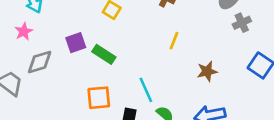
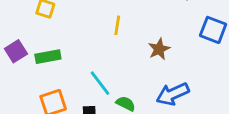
green rectangle: (104, 54) -> (48, 57), turned -30

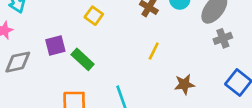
green rectangle: (48, 57) -> (83, 59), turned 35

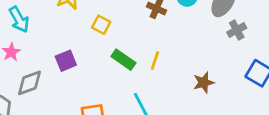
yellow line: (154, 51) -> (155, 61), moved
green rectangle: (83, 59) -> (123, 60), moved

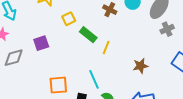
yellow square: (101, 25) -> (69, 19), turned 32
green rectangle: (123, 60) -> (88, 35), moved

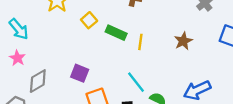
purple square: (41, 43) -> (80, 73), moved, turned -35
brown star: (141, 66) -> (183, 41), moved

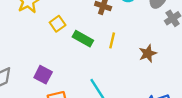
yellow line: (140, 42) -> (112, 40), moved

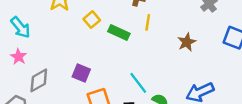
yellow line: (112, 40) -> (148, 22), moved

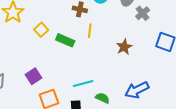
purple square: (81, 73) -> (33, 76), turned 35
cyan line: (138, 83) -> (83, 84), turned -66

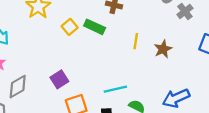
yellow line: (90, 31) -> (136, 41), moved
green rectangle: (65, 40) -> (95, 27), moved

